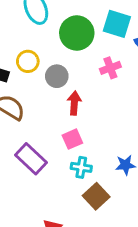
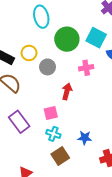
red arrow: (74, 103) -> (67, 91), moved

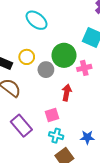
cyan ellipse: (41, 17) -> (37, 20), turned -35
green circle: (67, 39) -> (64, 55), moved

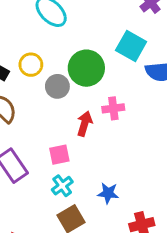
pink cross: (84, 68) -> (113, 108), moved
cyan cross: (56, 136) -> (62, 186), turned 32

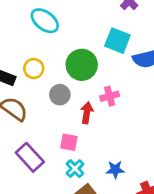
gray circle: (57, 86) -> (60, 95), moved
pink square: (59, 155) -> (69, 142), turned 30

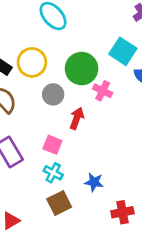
yellow circle: (34, 68) -> (32, 62), size x1.4
pink cross: (110, 96) -> (103, 91), moved, turned 30
cyan cross: (75, 169) -> (53, 173), turned -30

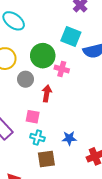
brown square: (59, 203) -> (46, 159), turned 30

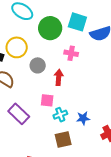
green circle: (43, 56) -> (50, 28), moved
cyan cross: (37, 138) -> (60, 115), moved, turned -32

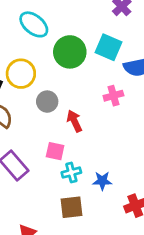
pink cross: (71, 53) -> (113, 96), moved, turned -32
red arrow: (59, 77) -> (74, 121), turned -35

